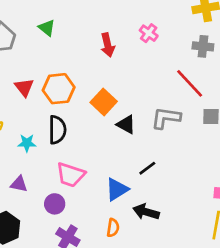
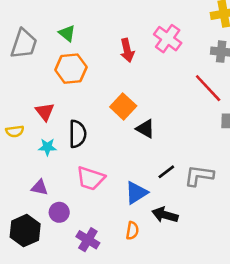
pink cross: (149, 33) -> (168, 39), size x1.5
red triangle: (24, 87) -> (45, 112), moved
orange hexagon: (59, 89) -> (71, 69), moved
gray L-shape: (166, 118) -> (199, 176), moved
purple circle: (55, 204) -> (59, 212), moved

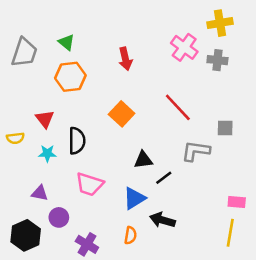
pink cross: (168, 39) -> (184, 47), moved
red line: (208, 88) -> (178, 107), moved
black triangle: (145, 129) -> (143, 160), moved, turned -36
gray L-shape: (199, 176) -> (196, 151), moved

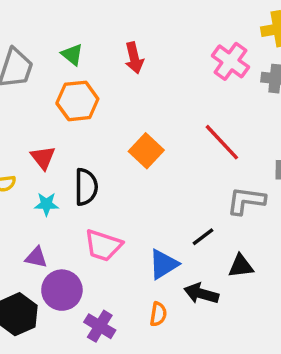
red arrow: (125, 59) -> (134, 58), moved
black triangle: (143, 160) -> (241, 266), moved
purple circle: (59, 217) -> (62, 290), size x1.5

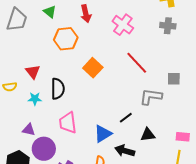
pink cross: (230, 61) -> (123, 25), moved
orange hexagon: (77, 101) -> (66, 39), moved
pink trapezoid: (103, 245) -> (68, 123), turned 65

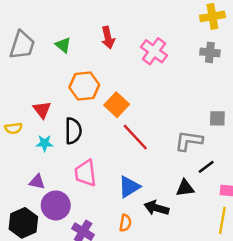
green triangle: (50, 12) -> (63, 45), moved
orange hexagon: (66, 39) -> (84, 86), moved
red line: (137, 63) -> (135, 137), moved
black line: (126, 118) -> (206, 167), moved

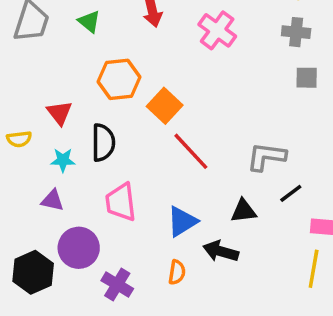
gray square: (217, 118) -> (307, 78), moved
purple triangle: (37, 182) -> (52, 200), moved
black triangle: (185, 188) -> (243, 211), moved

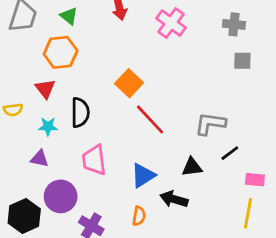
orange hexagon: (119, 79) -> (61, 52), moved

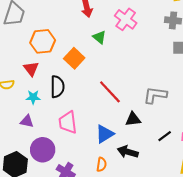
green triangle: (69, 16) -> (99, 37), moved
orange square: (129, 83) -> (74, 58), moved
black line: (230, 153) -> (165, 136), moved
black triangle: (192, 167) -> (133, 119), moved

